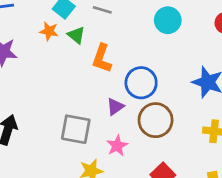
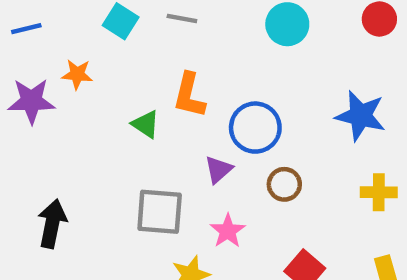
orange star: (49, 31) -> (77, 74), moved
green triangle: (76, 35) -> (146, 124), moved
brown circle: (156, 120) -> (284, 184), size x0.6

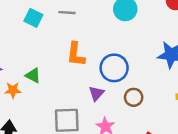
orange star: (77, 74) -> (13, 90), moved
green triangle: (146, 124) -> (33, 75), moved

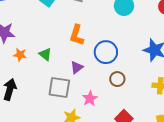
green triangle: (33, 75) -> (45, 54), moved
purple triangle: (96, 93) -> (77, 67), moved

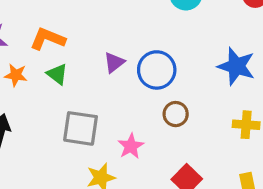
orange L-shape: (77, 35) -> (48, 39), moved, turned 95
purple triangle: (77, 67) -> (114, 63), moved

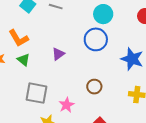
orange L-shape: (48, 39) -> (19, 38), turned -145
blue circle: (157, 70) -> (96, 39), moved

